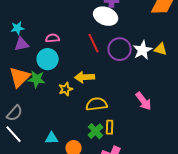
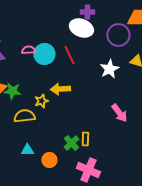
purple circle: (120, 49) -> (118, 35), moved
white star: (143, 50) -> (109, 69), moved
cyan circle: (48, 59) -> (44, 54), moved
yellow semicircle: (97, 104) -> (24, 116), moved

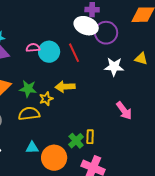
purple circle: (118, 35) -> (106, 33), moved
white star: (109, 69) -> (114, 67), turned 30
green star: (12, 91) -> (28, 89), moved
orange circle: (49, 160) -> (54, 158), size x1.6

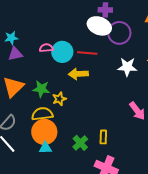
red line: (74, 53) -> (87, 53), turned -60
yellow arrow: (65, 87) -> (78, 74), moved
green cross: (76, 141) -> (80, 143), moved
orange circle: (54, 158) -> (44, 132), moved

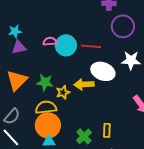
white ellipse: (99, 26) -> (103, 71), moved
yellow arrow: (78, 74) -> (84, 84), moved

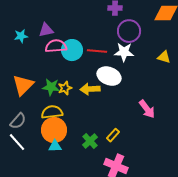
pink semicircle: (50, 41) -> (56, 46), size x1.5
purple triangle: (19, 47) -> (46, 30), moved
white star: (131, 60) -> (124, 52), moved
yellow star: (63, 92) -> (65, 88), moved
yellow rectangle: (107, 130) -> (113, 135), turned 40

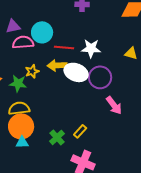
purple circle: (129, 31) -> (100, 77), moved
cyan circle: (72, 50) -> (42, 32), moved
yellow star: (65, 88) -> (32, 71), moved
yellow arrow: (90, 89) -> (57, 65), moved

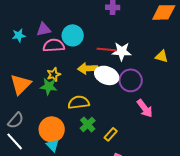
red line: (64, 47) -> (107, 49), moved
yellow star: (32, 71) -> (54, 74), moved
yellow semicircle: (19, 108) -> (79, 102), moved
green cross: (57, 137) -> (88, 124), moved
cyan triangle: (22, 142) -> (53, 145), turned 48

